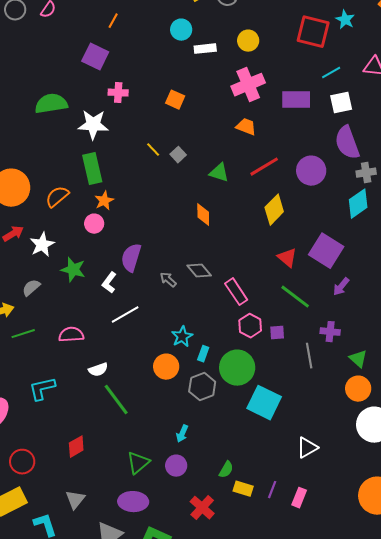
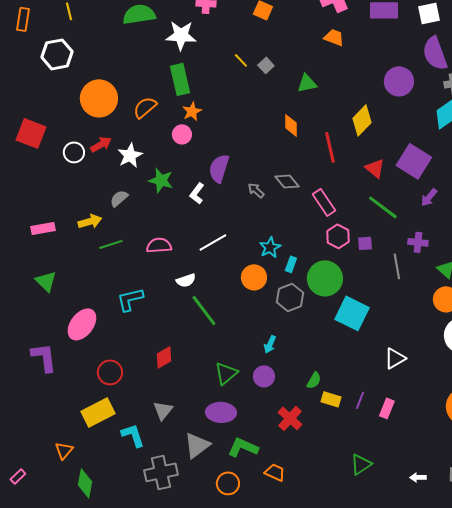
red line: (264, 167) -> (330, 147), moved, turned -72
green triangle: (219, 173) -> (307, 83), turned -30
white line: (125, 315) -> (213, 242), moved

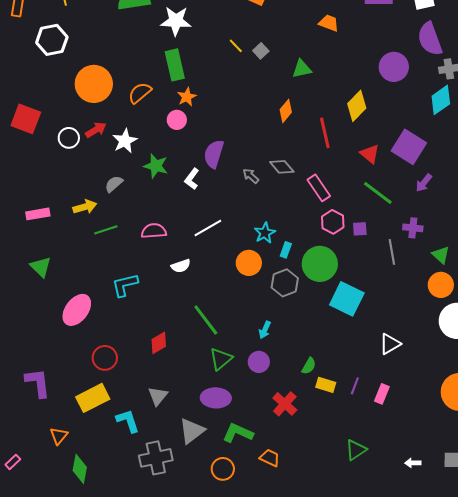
orange diamond: (291, 125) -> (286, 111), turned 40
green line: (204, 310) -> (206, 320), moved
purple L-shape: (44, 357) -> (38, 383), moved

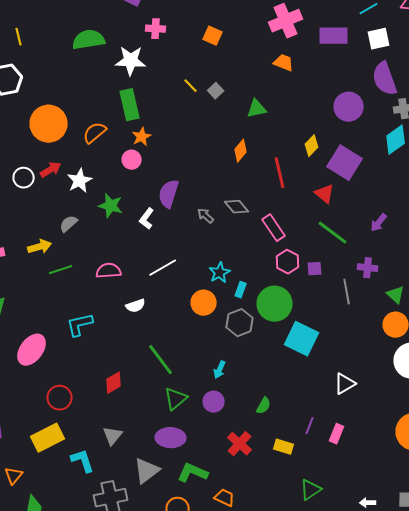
yellow diamond: (357, 106) -> (312, 146), size x0.7
purple square: (409, 147) -> (345, 163), moved
yellow rectangle: (326, 385) -> (284, 447), moved

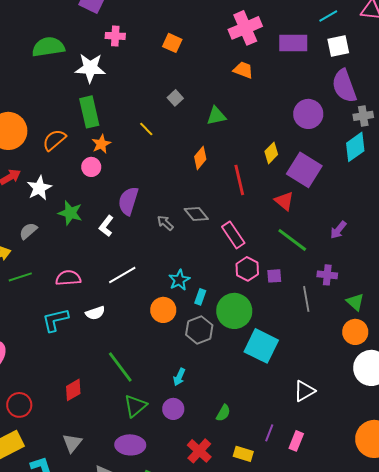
yellow line: (191, 86) -> (146, 129), moved
cyan L-shape: (80, 325) -> (55, 320), moved

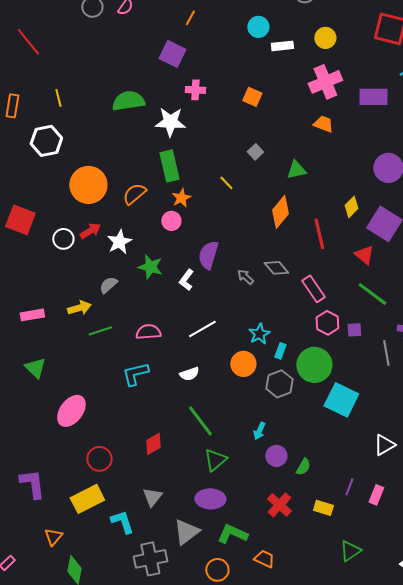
orange diamond: (200, 158) -> (280, 212), size x1.4
white semicircle: (95, 313) -> (189, 374), moved
purple circle: (173, 409) -> (276, 456), moved

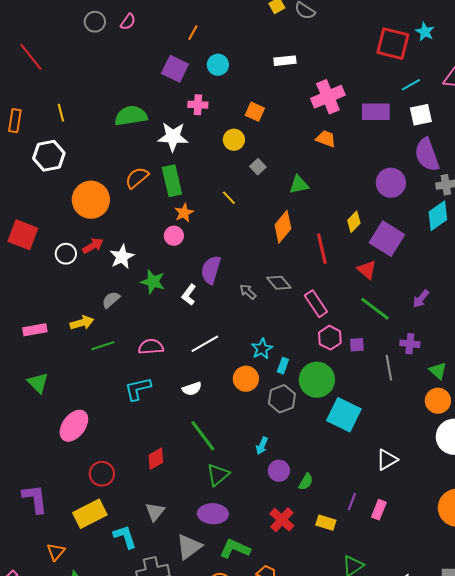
cyan circle: (258, 27) -> (218, 65), moved
yellow circle: (325, 38) -> (234, 140), moved
orange semicircle: (134, 194) -> (137, 178), moved

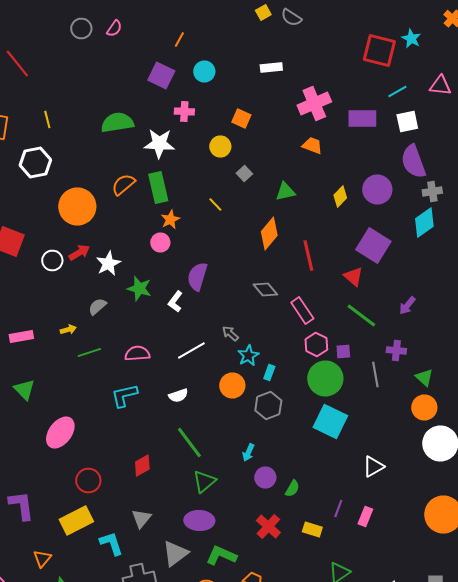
yellow diamond: (354, 222) -> (340, 196), moved
gray arrow: (248, 292) -> (230, 334), moved
yellow arrow: (82, 323) -> (68, 330), size x0.7
green circle: (317, 380) -> (325, 378), moved

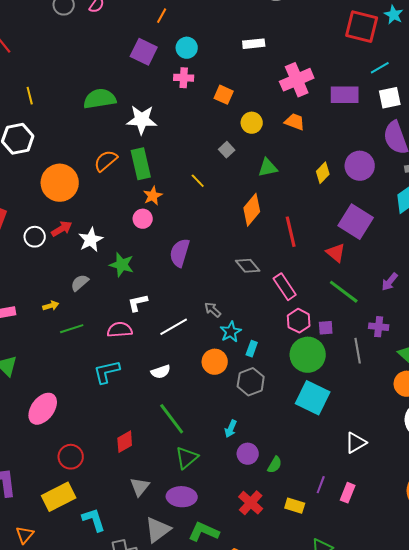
pink cross: (184, 112) -> (184, 78), moved
yellow circle: (220, 146) -> (252, 123), moved
white L-shape: (175, 302) -> (138, 303), moved, turned 40
gray triangle: (141, 518) -> (140, 487), moved

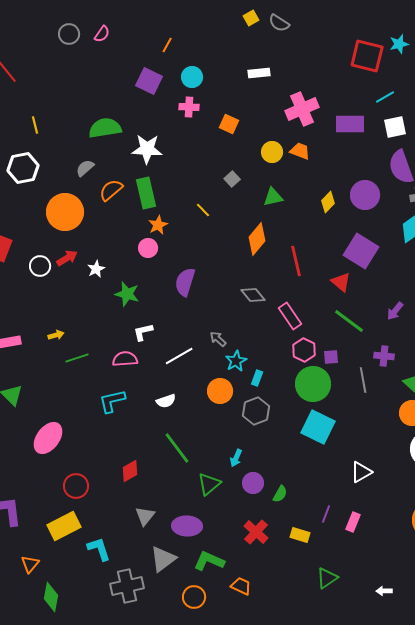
cyan star: (394, 15) -> (399, 44), turned 30
yellow circle: (252, 123) -> (272, 152), moved
white star: (91, 240) -> (96, 269), size x0.7
gray semicircle: (80, 283) -> (85, 168), moved
green triangle: (187, 458) -> (209, 484), moved

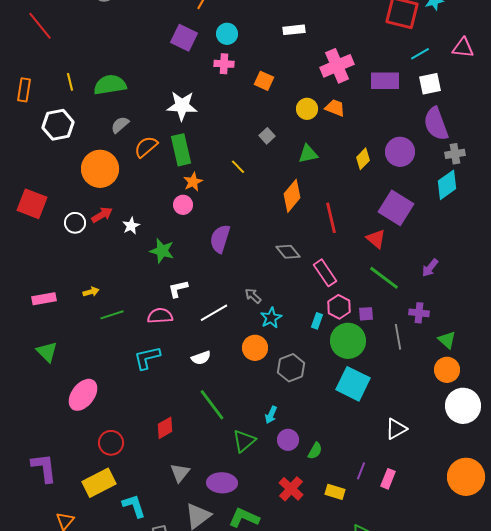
green semicircle: (105, 128) -> (110, 85), moved
cyan rectangle: (257, 378) -> (317, 321), moved

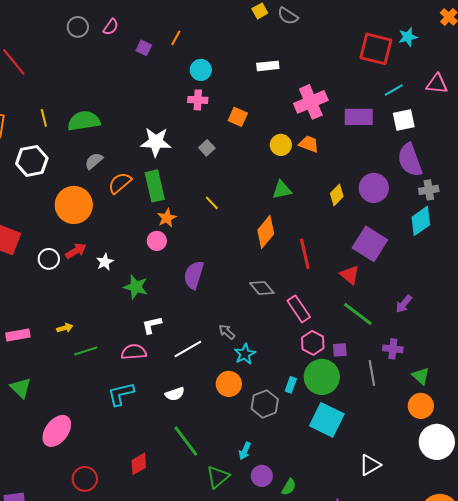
purple square: (184, 38) -> (144, 48), moved, size x0.6
gray square: (267, 136) -> (207, 148), moved
cyan rectangle: (317, 321) -> (291, 385), moved

